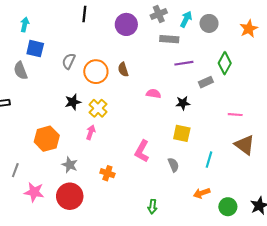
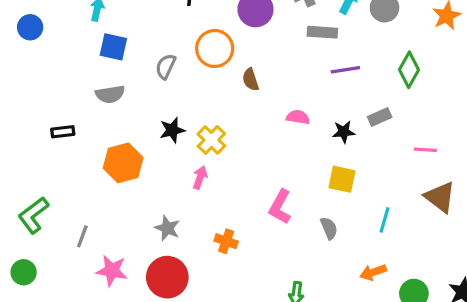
gray semicircle: (21, 71) -> (110, 94), moved, turned -78
orange circle: (96, 72) -> (215, 49), moved
gray rectangle: (206, 82) -> (380, 117), moved
orange hexagon: (47, 139) -> (123, 163), moved

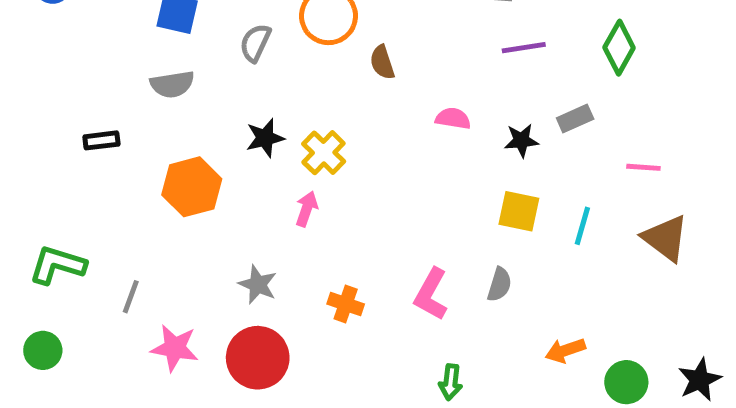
pink L-shape: (280, 207) -> (431, 294), moved
green L-shape: (33, 215) -> (57, 265), turned 54
cyan line: (385, 220) -> (582, 226), moved
gray semicircle: (329, 228) -> (499, 284), turned 40

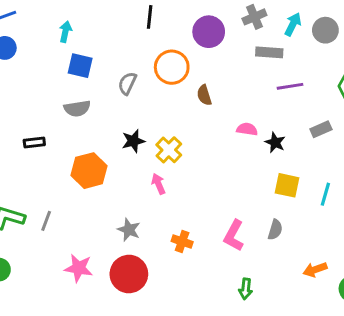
black star: (521, 140) -> (275, 142), moved, turned 30
pink arrow: (307, 209) -> (158, 184), turned -42
gray line: (131, 297) -> (46, 221), moved

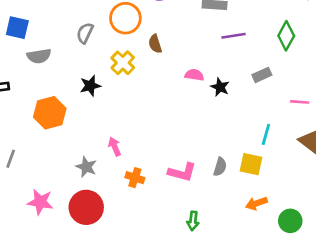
blue square: (80, 66) -> (17, 28), moved
yellow cross: (169, 150) -> (123, 63), moved
pink arrow: (158, 184) -> (115, 147), moved
yellow square: (287, 185) -> (251, 164), moved
pink L-shape: (234, 236) -> (182, 172), turned -104

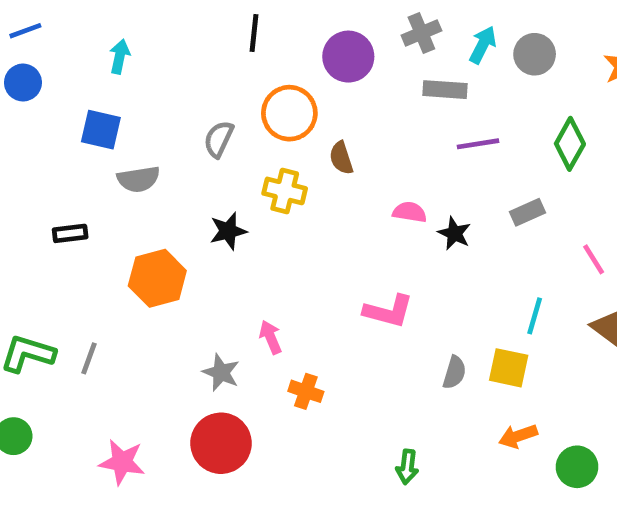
yellow cross: (123, 63) -> (285, 191), turned -30
pink line: (300, 102) -> (594, 259), turned 54
pink L-shape: (182, 172) -> (388, 311), moved
pink star: (40, 202) -> (122, 462), moved

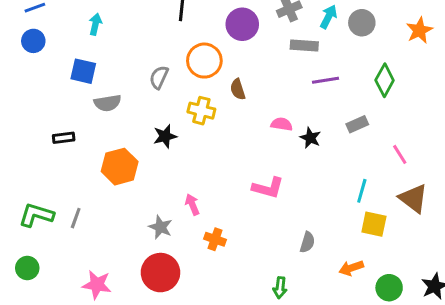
yellow square: (509, 368) -> (374, 224), moved
gray semicircle: (454, 372) -> (307, 242), moved

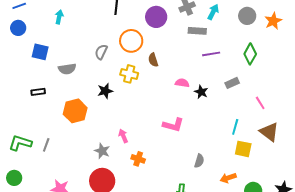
gray circle: (362, 23) -> (247, 16), moved
blue square: (83, 71) -> (40, 52), moved

